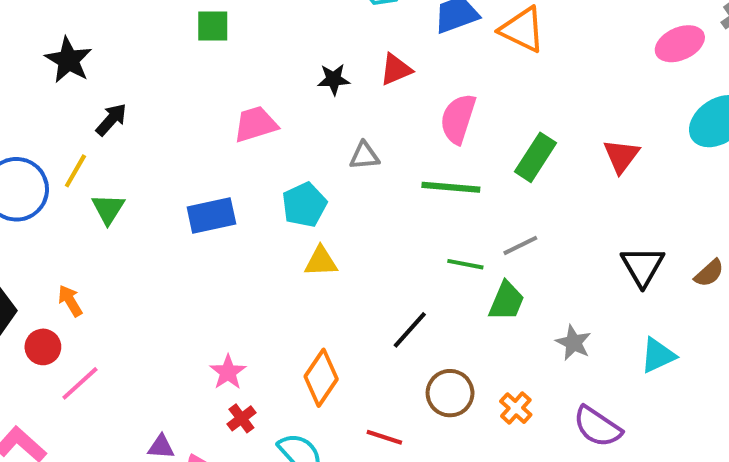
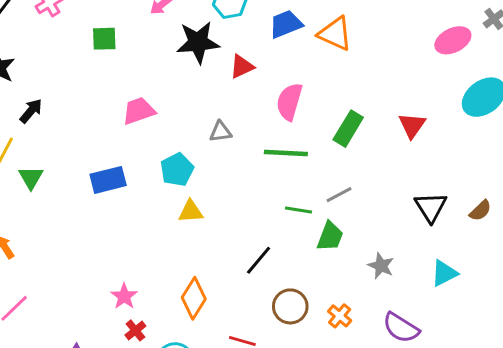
black star: (334, 79) -> (198, 42), moved, size x1.8

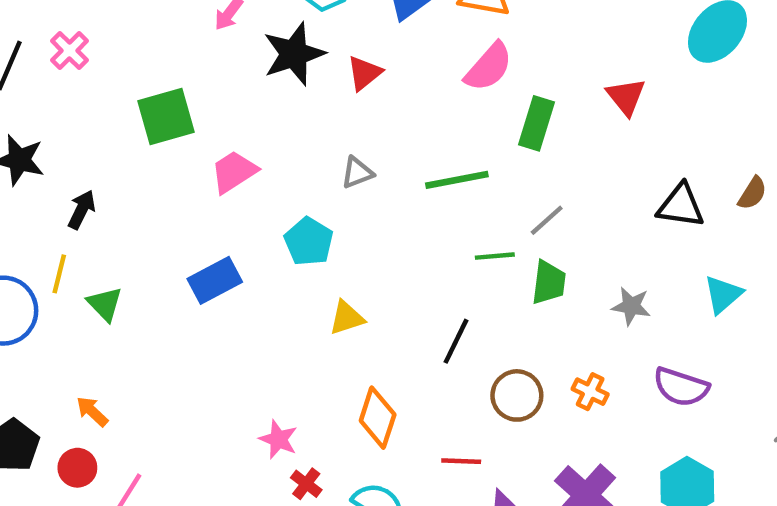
green square: (104, 39) -> (166, 117), moved, size x1.5
pink semicircle: (289, 102) -> (489, 67), moved, turned -141
black triangle: (431, 207) -> (681, 206), turned -36
yellow triangle: (191, 212) -> (347, 318), moved

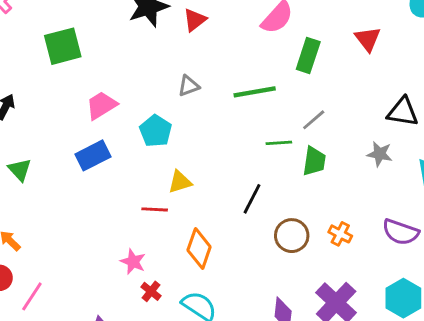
pink trapezoid: (234, 172) -> (101, 105), moved
gray star: (631, 306) -> (380, 154), moved
red line: (461, 461) -> (155, 209), moved

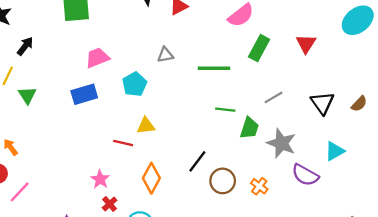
black triangle: (403, 112) -> (322, 103), turned 35
gray line: (314, 120) -> (274, 97), moved
gray star: (380, 154) -> (281, 143), moved, size x1.5
black line: (252, 199) -> (197, 161), moved
purple semicircle: (401, 232) -> (305, 175), moved

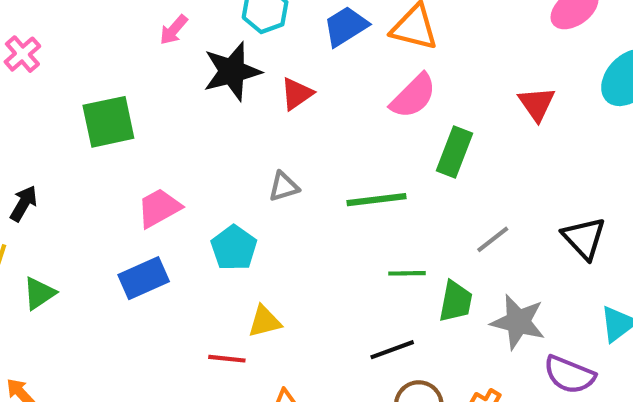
red triangle: (306, 44) -> (537, 104), moved
green triangle: (27, 95) -> (39, 293), turned 36
black line: (197, 161) -> (392, 350), moved, turned 40

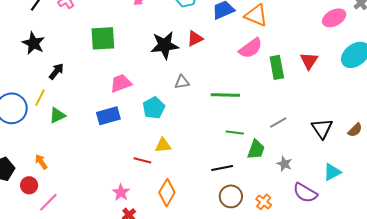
black star: (232, 71) -> (165, 45), moved
green rectangle: (455, 152) -> (277, 67), moved, turned -40
gray star: (518, 322) -> (284, 164), size x0.6

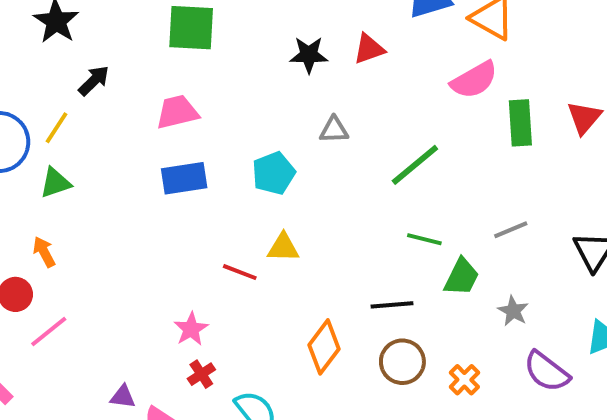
black star: (165, 45) -> (309, 55), size x0.7
pink trapezoid: (121, 83) -> (177, 112), moved
green line: (225, 95) -> (415, 165), turned -48
green triangle: (57, 115) -> (55, 183), moved
orange diamond: (167, 193) -> (324, 347), moved

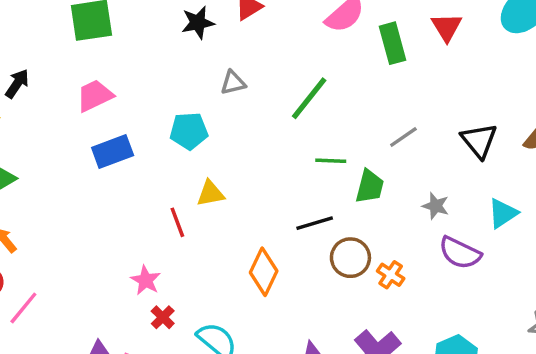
cyan pentagon: (274, 173) -> (189, 131), turned 30
red line: (240, 272) -> (177, 222), turned 60
gray star: (513, 311) -> (436, 206), moved
brown circle: (402, 362) -> (350, 258), moved

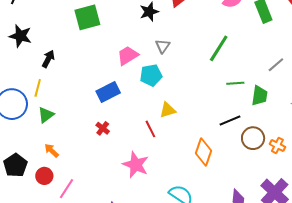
gray triangle: (233, 83) -> (163, 46), moved, turned -35
pink trapezoid: (95, 96) -> (128, 56), moved
pink star: (146, 280) -> (136, 165), size x1.5
red cross: (163, 317) -> (103, 128), moved

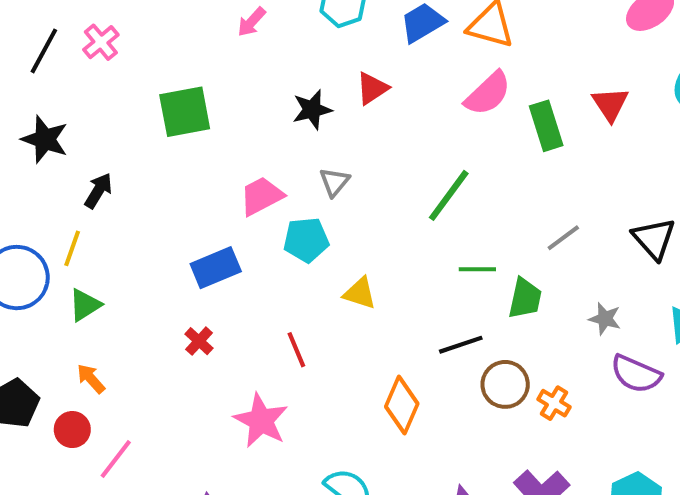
yellow triangle: (168, 110) -> (360, 293), moved, turned 30

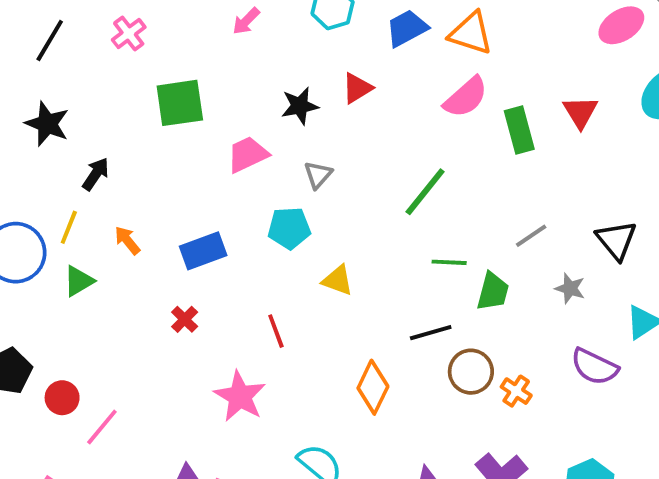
pink cross: (101, 42) -> (129, 33), moved
pink trapezoid: (261, 196) -> (248, 154), moved
gray star: (605, 319) -> (570, 288), moved
orange arrow: (91, 379) -> (127, 240), moved

